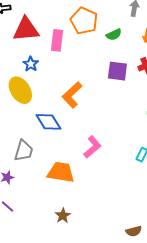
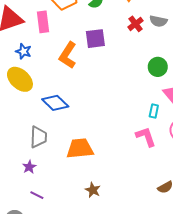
purple square: (117, 71) -> (95, 39), moved
orange L-shape: (72, 95) -> (68, 55), moved
pink L-shape: (92, 147) -> (146, 137), moved, turned -55

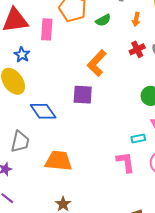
purple square: (95, 39) -> (83, 95), moved
orange L-shape: (68, 55) -> (97, 63), moved
cyan rectangle: (154, 111) -> (138, 138), turned 56

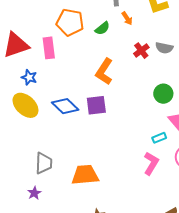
orange arrow: (136, 19) -> (127, 18), moved, turned -32
blue diamond: (43, 111) -> (65, 106), moved
pink L-shape: (125, 162) -> (151, 163), turned 50

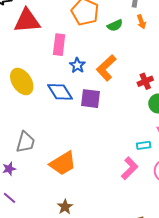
pink rectangle: (49, 48) -> (59, 45), moved
red cross: (141, 51) -> (145, 81), moved
blue star: (29, 77) -> (77, 65), moved
orange trapezoid: (85, 175) -> (63, 163), turned 140

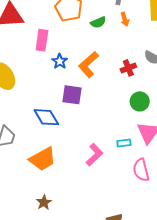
red cross: (145, 81) -> (128, 68), moved
blue diamond: (60, 92) -> (46, 117), moved
pink L-shape: (130, 168) -> (94, 155), moved

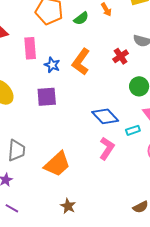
purple square: (72, 95) -> (47, 97), moved
blue diamond: (46, 117) -> (105, 116), moved

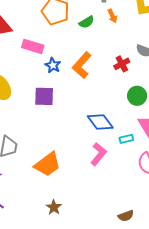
pink rectangle: (30, 48) -> (33, 46), turned -75

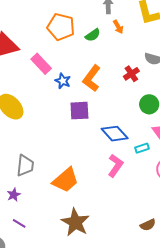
pink rectangle: (33, 46) -> (41, 64), turned 35
purple square: (44, 96) -> (79, 111), moved
brown star: (54, 207) -> (75, 222), size x1.8

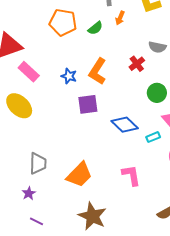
orange arrow: (118, 27) -> (120, 18), turned 56
pink rectangle: (41, 64) -> (29, 72), moved
pink L-shape: (115, 166) -> (131, 175), moved, turned -40

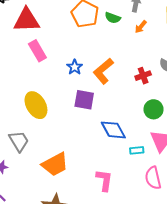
green semicircle: (95, 28) -> (113, 18), moved, turned 42
yellow ellipse: (19, 106) -> (36, 105), moved
gray trapezoid: (38, 163) -> (19, 141), turned -50

